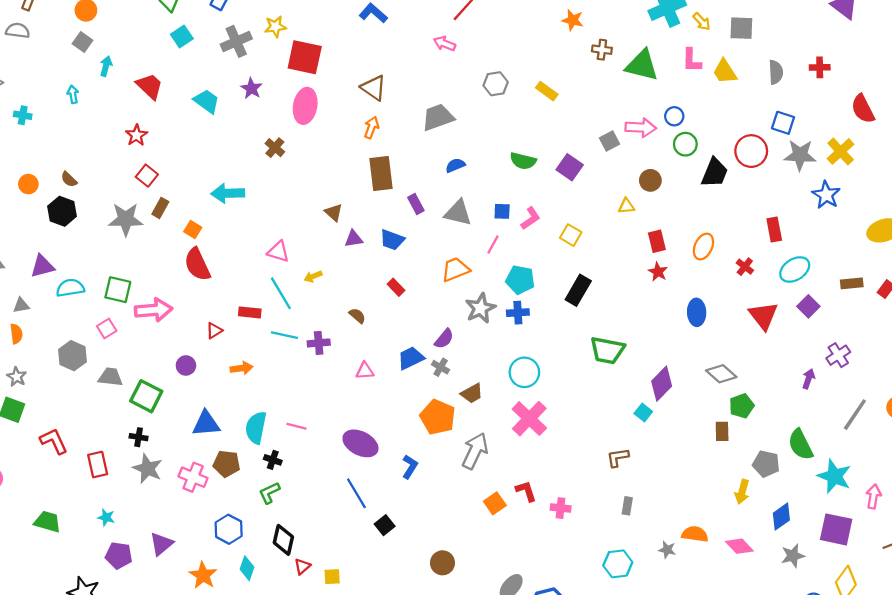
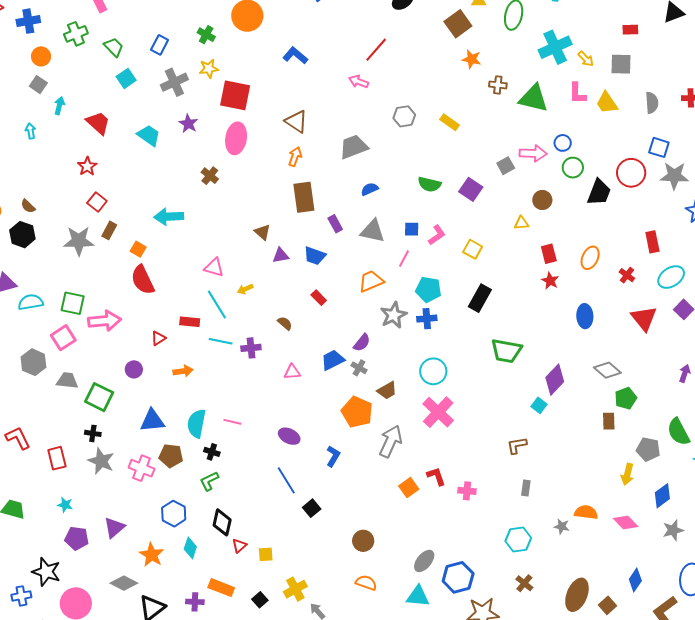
pink square: (107, 329) -> (63, 338), size x1.4
purple ellipse: (360, 443) -> (289, 436), size x0.7

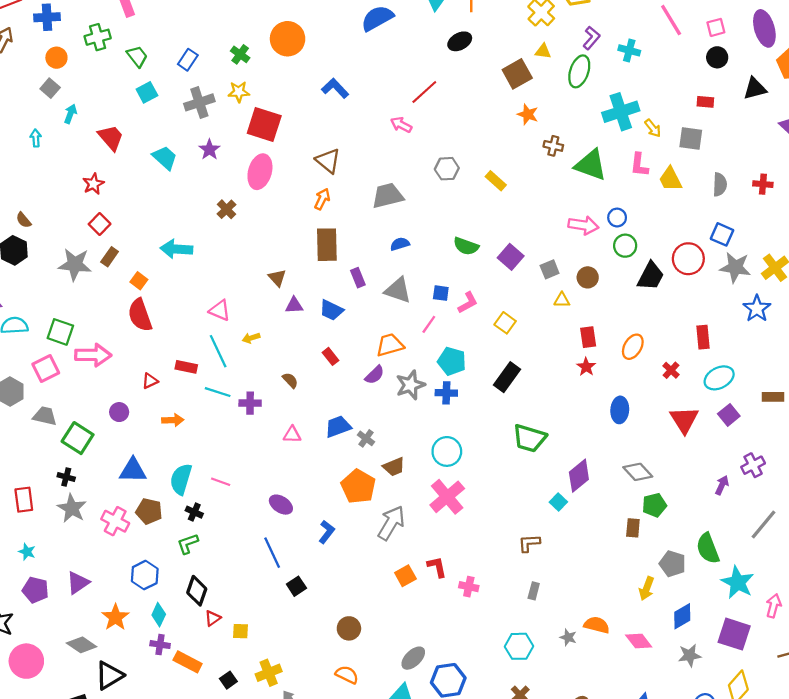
gray square: (506, 166) -> (550, 269), moved
purple semicircle: (362, 343) -> (375, 375), moved
purple cross: (195, 602) -> (160, 645), moved

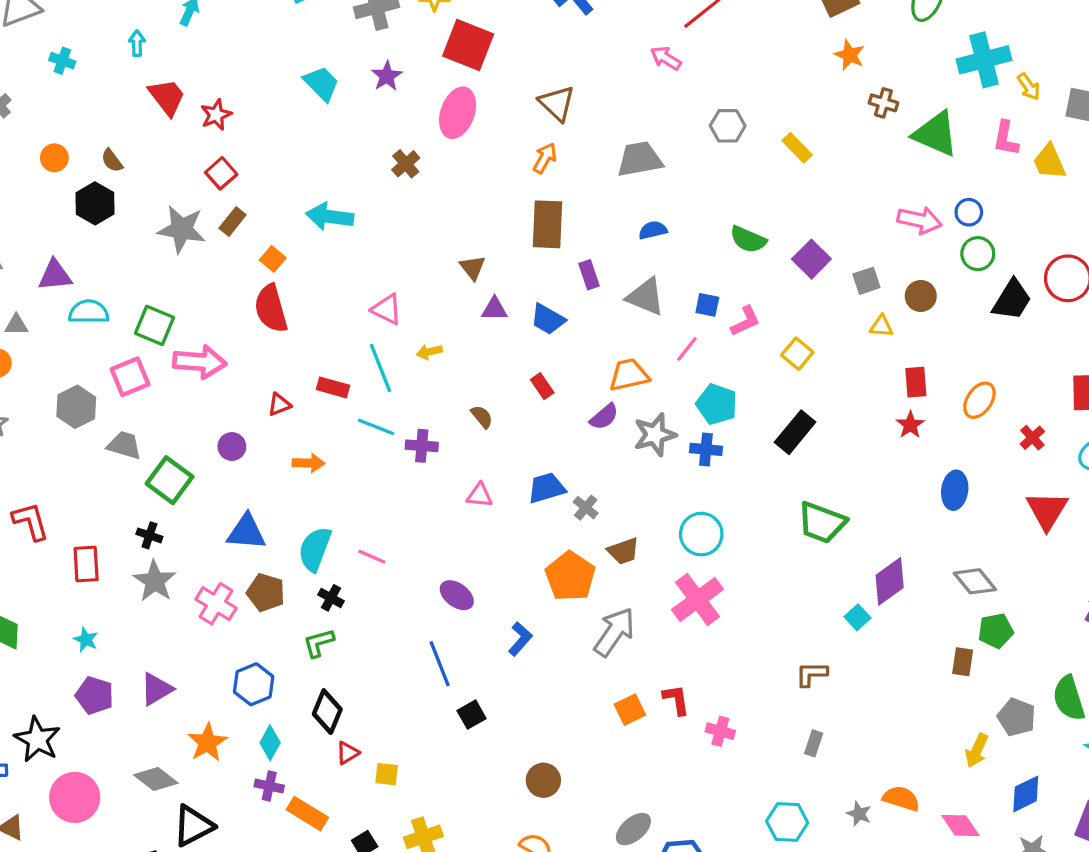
red trapezoid: (111, 137) -> (167, 97), moved

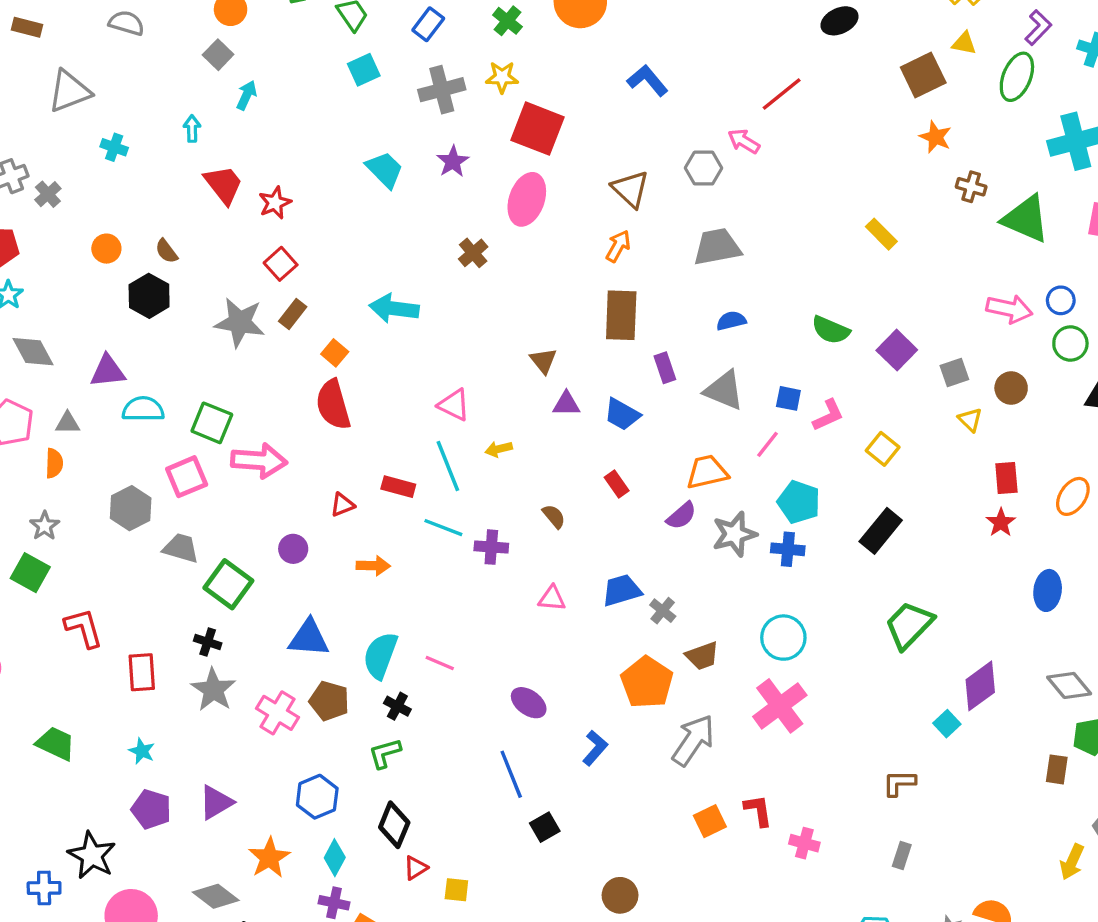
gray hexagon: (728, 126) -> (704, 168), moved
yellow triangle: (881, 326) -> (970, 420), turned 40
green trapezoid: (822, 523) -> (909, 625), turned 114

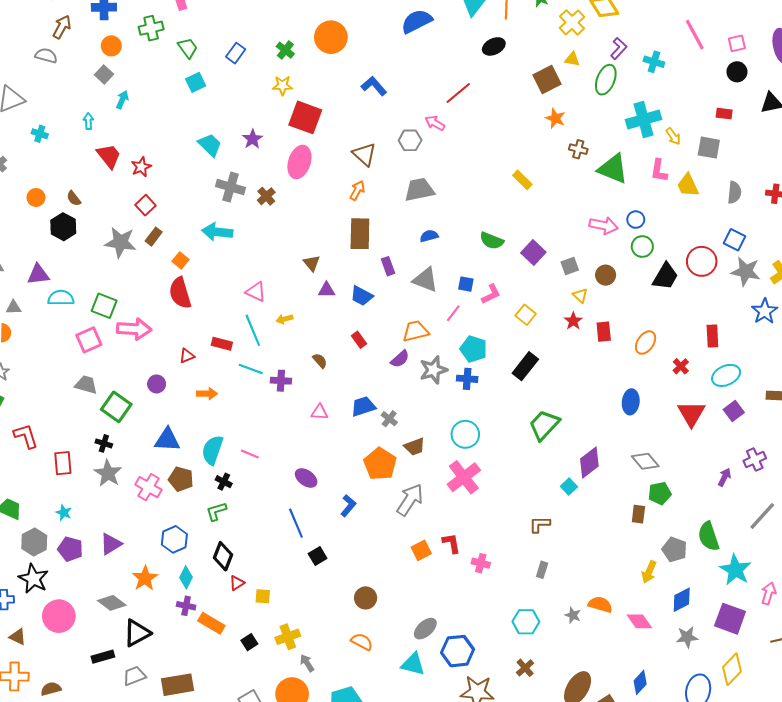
gray cross: (442, 90) -> (230, 187), moved, turned 32
gray hexagon: (131, 508) -> (34, 542), moved
red star: (1001, 523) -> (573, 321), moved

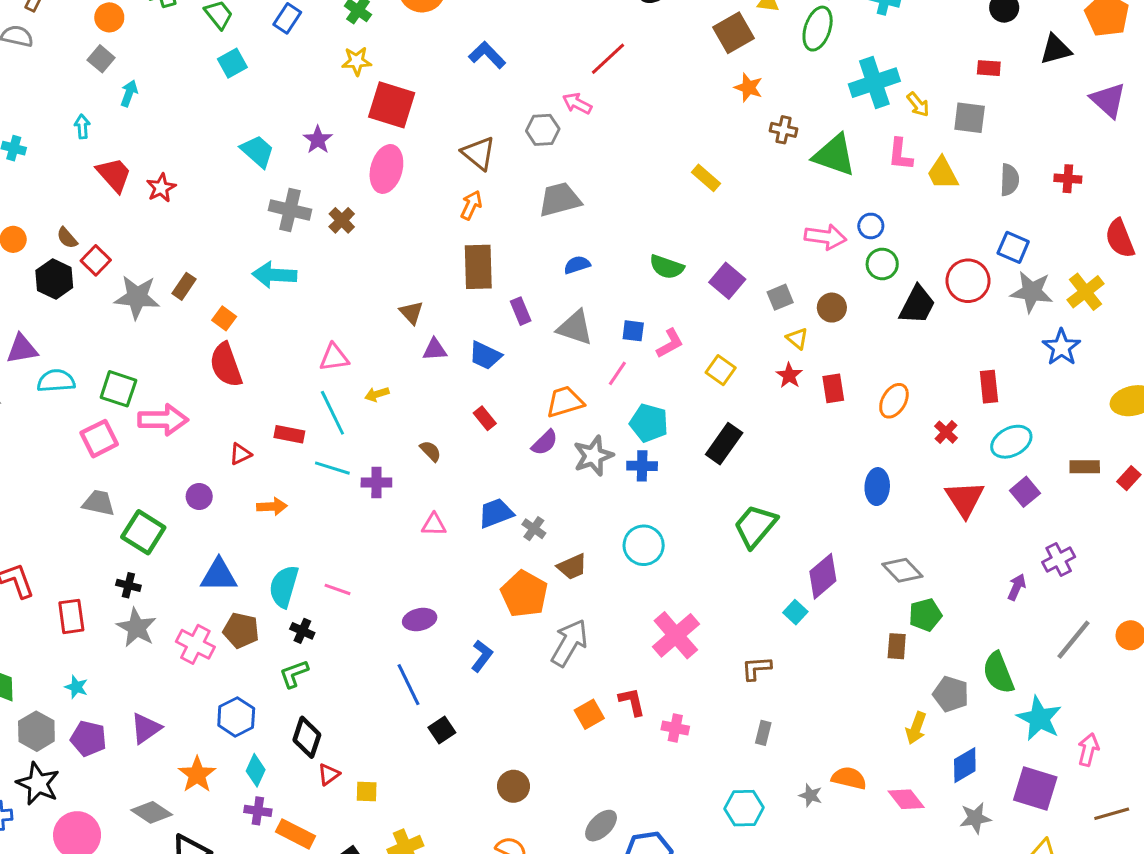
red square: (146, 205) -> (96, 260), moved
pink triangle: (256, 292) -> (334, 357), turned -30
pink cross: (464, 477) -> (676, 635), moved
purple ellipse: (306, 478) -> (420, 619), turned -45

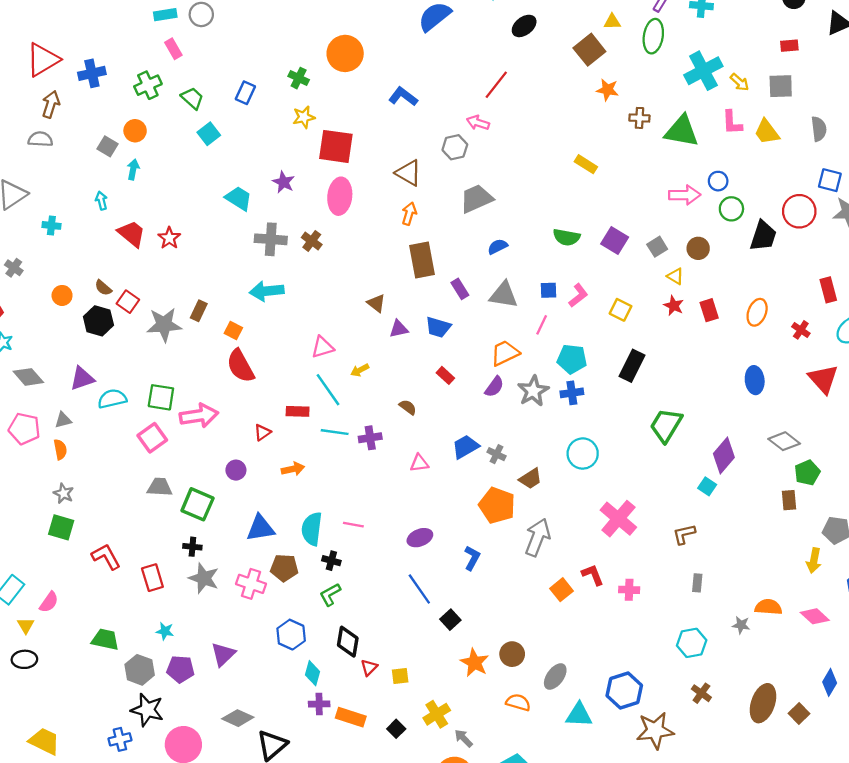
orange circle: (109, 17) -> (135, 131), moved
orange star: (197, 775) -> (475, 663), moved
gray ellipse: (601, 826) -> (555, 677), moved

